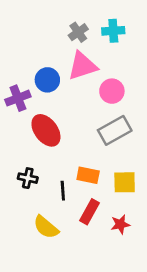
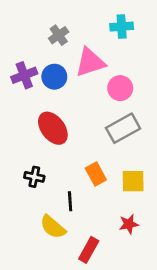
gray cross: (78, 32) -> (59, 35), moved
purple cross: (18, 98) -> (24, 75), moved
orange rectangle: (88, 175) -> (96, 174), turned 50
black line: (63, 191) -> (70, 201), moved
red rectangle: (89, 212) -> (89, 250), moved

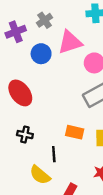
purple cross: (24, 75) -> (16, 32), moved
red ellipse: (53, 128) -> (20, 93), moved
orange rectangle: (96, 174) -> (75, 132), turned -48

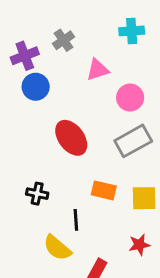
pink triangle: (70, 42) -> (98, 70), size x0.7
blue circle: (41, 54) -> (36, 87), moved
red ellipse: (20, 93) -> (71, 138), moved

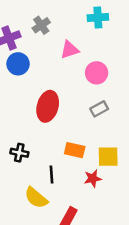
red ellipse: (71, 138) -> (48, 106), turned 52
gray rectangle: (133, 141) -> (99, 109), size x0.6
red star: (139, 245) -> (93, 178), moved

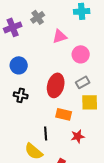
blue circle: (18, 64) -> (19, 65), moved
red ellipse: (48, 106) -> (56, 85), moved
black cross: (19, 153) -> (21, 95), moved
yellow square: (108, 157) -> (90, 102), moved

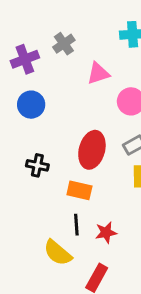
blue circle: (19, 65) -> (31, 105), moved
orange rectangle: (64, 114) -> (79, 190), moved
red star: (78, 136) -> (106, 232), moved

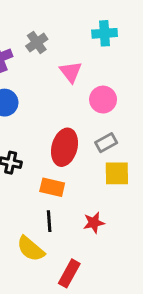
pink triangle: (98, 73) -> (71, 72), turned -50
red star: (106, 232) -> (94, 223), moved

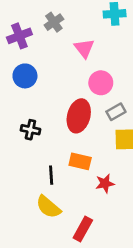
pink circle: (103, 100) -> (101, 83), moved
orange rectangle: (52, 187) -> (80, 161), moved
black line: (49, 221) -> (51, 175), moved

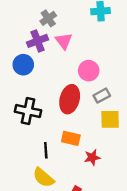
purple cross: (19, 36) -> (38, 41), moved
pink triangle: (84, 48) -> (64, 41), moved
black cross: (30, 130) -> (28, 111), size x1.5

